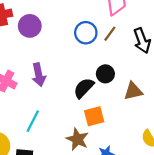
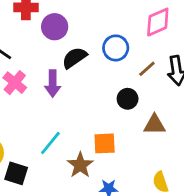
brown line: (110, 34) -> (147, 69), moved
black semicircle: (84, 88) -> (74, 58), moved
cyan line: (33, 121) -> (50, 143), moved

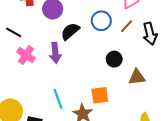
brown line: (147, 69) -> (127, 26), moved
cyan line: (50, 143) -> (58, 99), turned -54

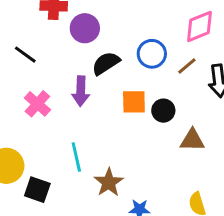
pink cross: (26, 55) -> (37, 104), moved
orange square: (100, 95) -> (134, 102), moved

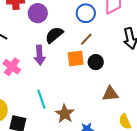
blue circle: (152, 54) -> (86, 13), moved
brown line: (187, 66) -> (86, 39), moved
brown triangle: (192, 140) -> (110, 94), moved

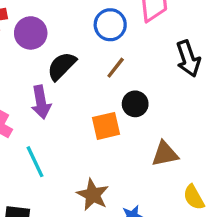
orange square: (76, 58) -> (106, 126), moved
cyan line: (41, 99) -> (35, 162), moved

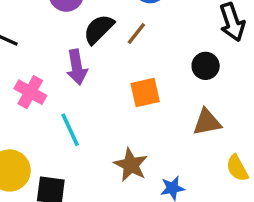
brown line: (116, 68) -> (136, 33), moved
black circle: (135, 104) -> (206, 66), moved

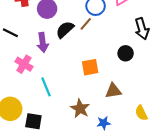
brown line: (136, 33) -> (86, 24), moved
purple arrow: (77, 67) -> (43, 42), moved
brown triangle: (207, 122) -> (113, 91), moved

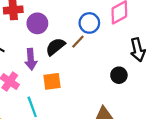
orange square: (90, 67) -> (52, 81), moved

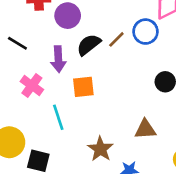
blue circle: (89, 23) -> (146, 32), moved

